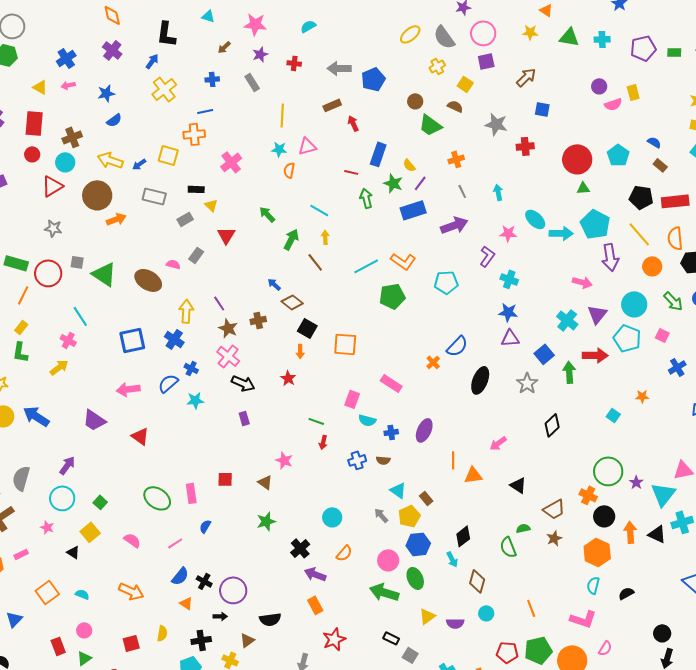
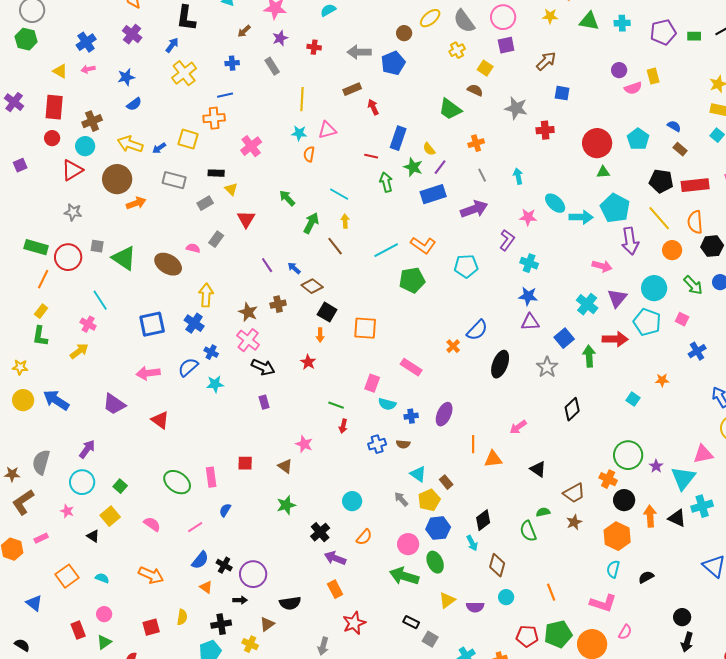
brown circle: (415, 101) -> (404, 33), moved
purple line: (219, 303) -> (267, 265), moved
blue triangle: (14, 619) -> (34, 603), turned -36

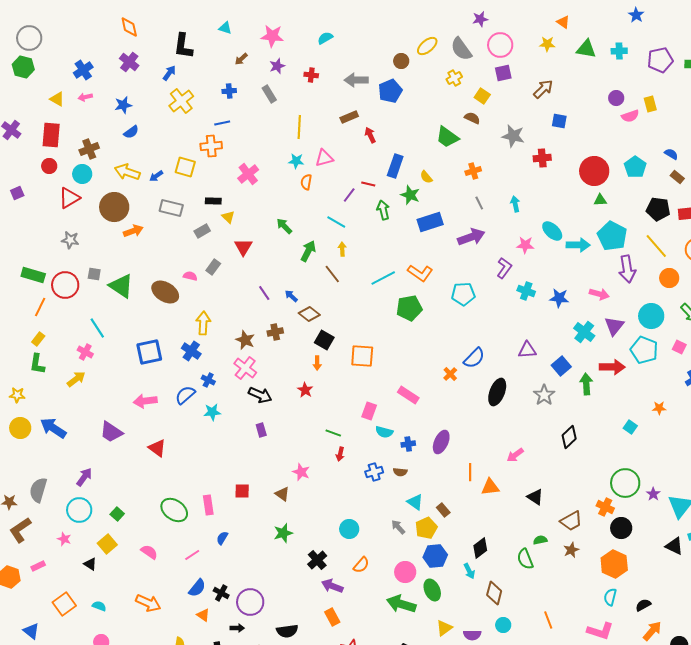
purple line: (440, 167) -> (349, 195), moved
blue star: (528, 296) -> (559, 298), moved
orange arrow: (650, 516) -> (652, 631), moved, turned 45

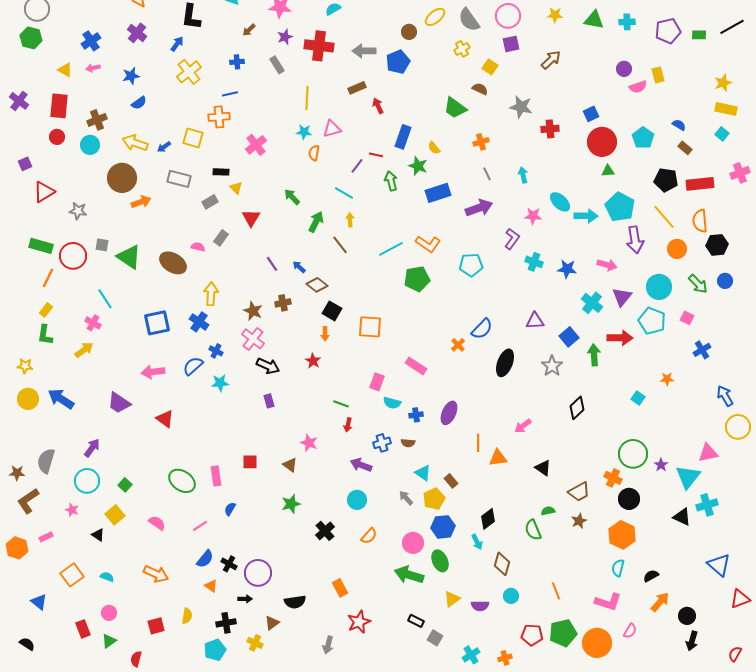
red cross: (311, 75) -> (319, 46), size x2.0
blue square: (559, 121) -> (591, 114), moved, turned -35
red triangle: (69, 198) -> (44, 192), moved
purple arrow: (332, 586) -> (361, 465), moved

